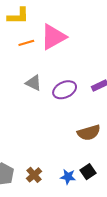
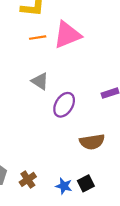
purple ellipse: (65, 90) -> (64, 105), moved, turned -40

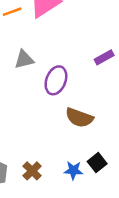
gray triangle: (40, 81) -> (24, 60), turned -36
brown semicircle: (92, 142) -> (79, 118), moved, turned 40

